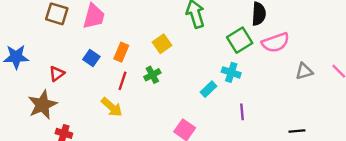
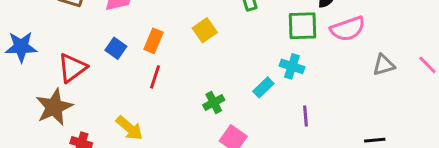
green square: (240, 40) -> (303, 26), turned 30
red triangle: (57, 74) -> (72, 68), size x1.5
green cross: (152, 75) -> (214, 103), moved
yellow arrow: (112, 107) -> (129, 128), moved

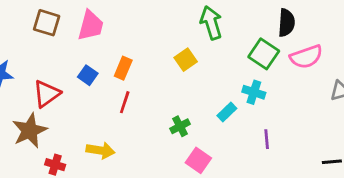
green square: (303, 26) -> (264, 54), turned 36
yellow square: (205, 30) -> (186, 60), moved
yellow arrow: (129, 128) -> (101, 150), turned -32

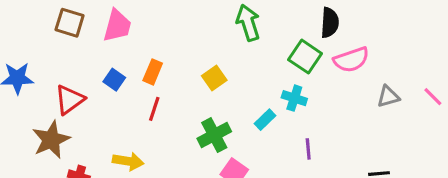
yellow square: (186, 60) -> (214, 78), moved
green cross: (180, 126) -> (214, 135), size x1.5

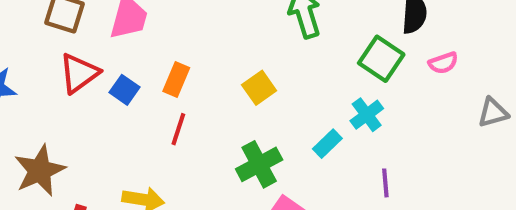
pink semicircle: (351, 60) -> (443, 63), size x0.6
cyan cross: (294, 98) -> (367, 115), turned 35
red triangle: (70, 100) -> (79, 73), moved

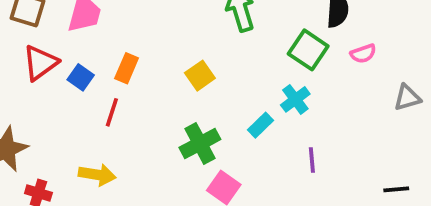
red line: (178, 129) -> (112, 112), moved

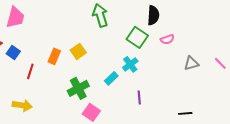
orange rectangle: (127, 68) -> (54, 56), moved

